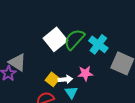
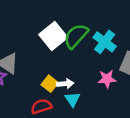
pink star: (85, 73) -> (107, 79), moved

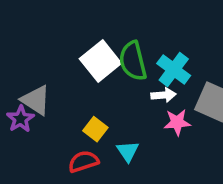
green semicircle: (76, 36) -> (133, 61), turned -56
white arrow: (65, 84) -> (163, 95), moved

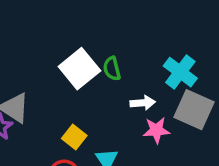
green semicircle: (133, 61) -> (112, 69), size x0.6
cyan cross: (174, 70) -> (180, 72), moved

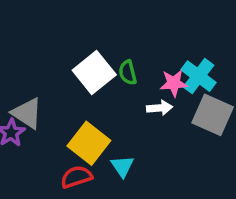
pink star: (156, 130) -> (174, 83), moved
yellow square: (74, 137) -> (89, 143), size x1.6

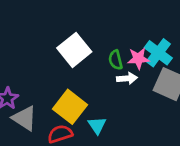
green semicircle: (128, 73) -> (116, 60), moved
gray triangle: (27, 113) -> (24, 118), moved

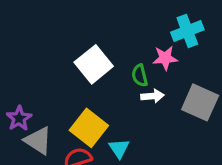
cyan cross: (158, 53) -> (187, 31), moved, turned 32
pink star: (138, 58) -> (165, 58), moved

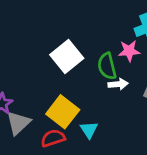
green semicircle: (140, 75) -> (107, 66), size x1.4
gray triangle: (38, 141) -> (18, 123), turned 44

